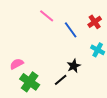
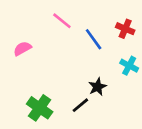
red cross: (95, 22) -> (125, 29), turned -32
pink semicircle: (17, 64) -> (22, 49), moved

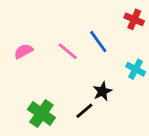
pink line: (62, 21) -> (68, 51), moved
red cross: (125, 29) -> (134, 19), moved

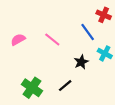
blue line: (98, 42) -> (88, 32), moved
black star: (102, 91) -> (81, 62), moved

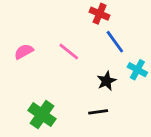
red cross: (104, 15) -> (100, 14), moved
black line: (65, 86) -> (98, 112), moved, turned 32

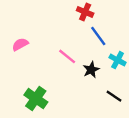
pink line: (69, 51) -> (67, 56), moved
black line: (98, 112) -> (114, 96), moved, turned 42

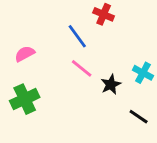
blue line: (98, 36) -> (77, 36), moved
green cross: (36, 99) -> (25, 99), moved, turned 30

